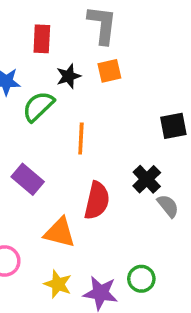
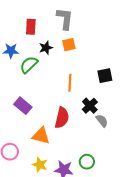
orange line: (81, 138) -> (70, 83), moved

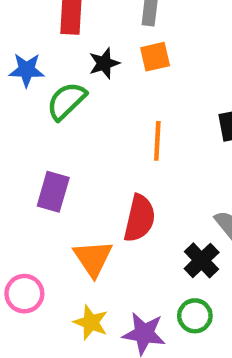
purple rectangle: (23, 106) -> (53, 192), turned 66
black cross: (90, 106) -> (202, 260), moved
orange triangle: (41, 136) -> (93, 258), turned 42

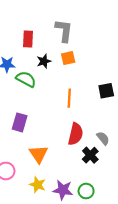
green semicircle: (66, 101) -> (26, 79), turned 72
red semicircle: (140, 218) -> (76, 134), moved
green circle: (195, 316) -> (86, 191), moved

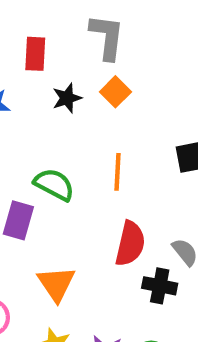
orange square: (68, 58) -> (115, 92), turned -32
green semicircle: (26, 79) -> (54, 185), moved
black cross: (90, 155) -> (160, 286), turned -35

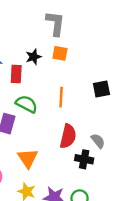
red rectangle: (35, 54) -> (16, 74), moved
orange square: (115, 92) -> (60, 53), turned -35

